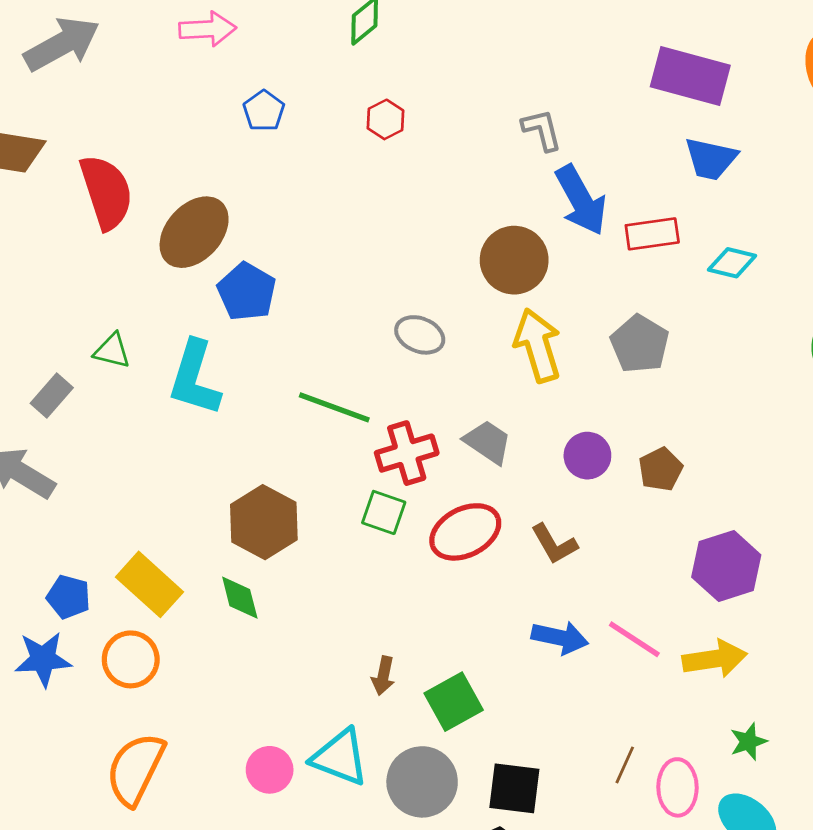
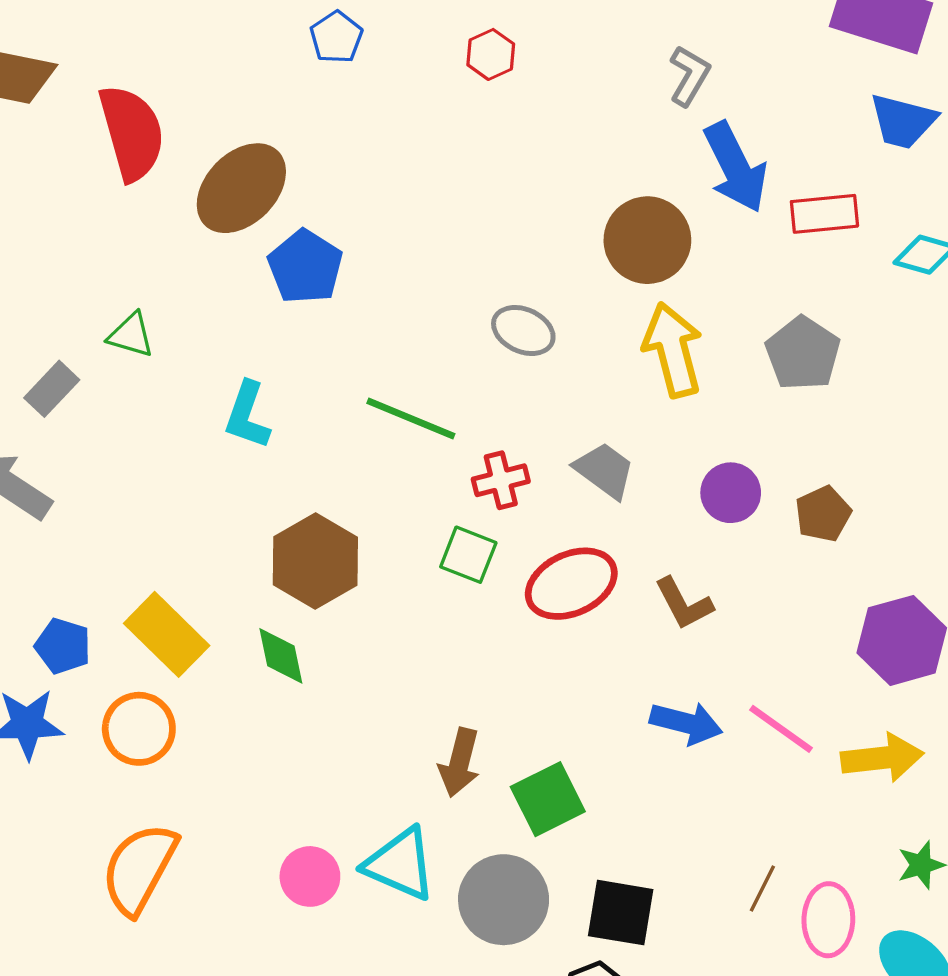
gray L-shape: (542, 130) -> (689, 76), turned 42
cyan L-shape: (195, 378) -> (247, 415), moved, size x0.7
red cross: (407, 453) -> (501, 480), size x0.7
brown arrow: (383, 676) -> (460, 763), size x1.4

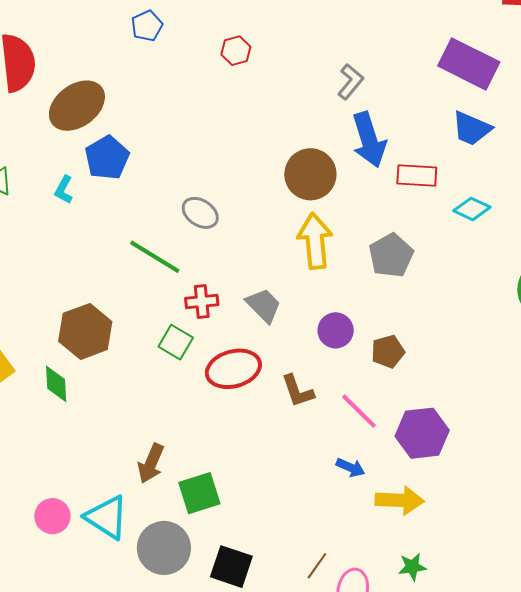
gray ellipse: (523, 331) -> (200, 213), moved
cyan L-shape: (247, 415) -> (64, 190), moved, size x0.7
blue arrow: (686, 723) -> (350, 467), moved, size x0.7
pink line: (781, 729) -> (359, 411), moved

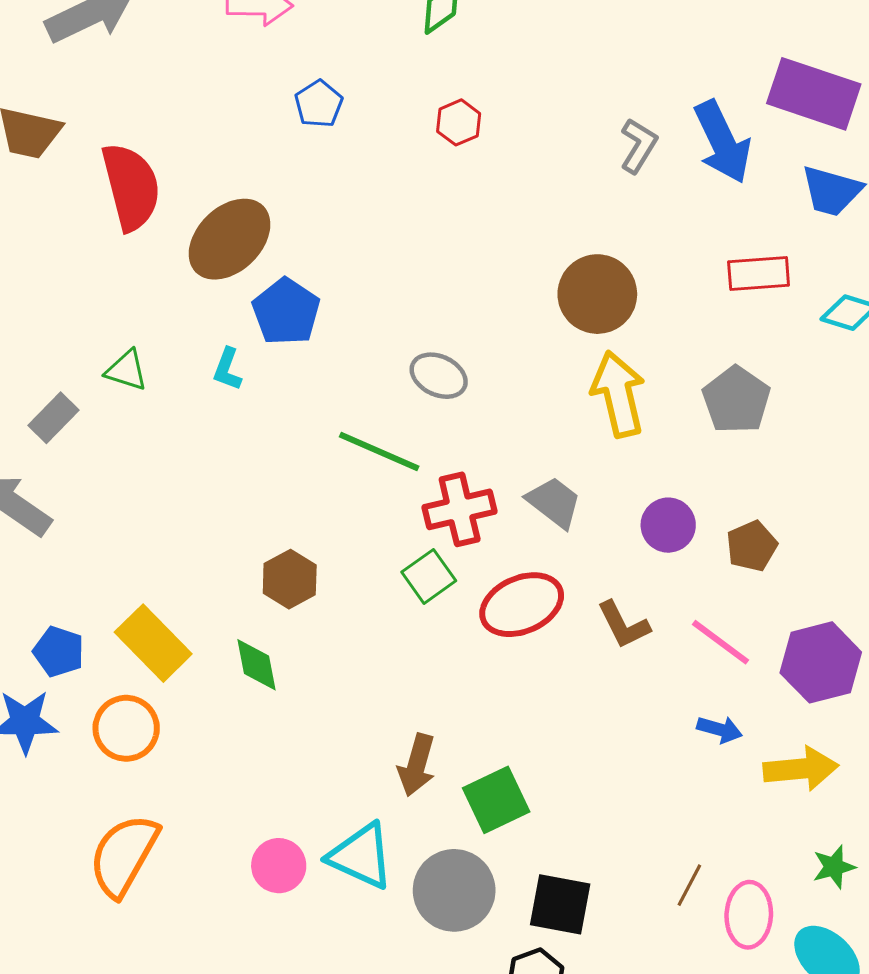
blue arrow: (369, 140) -> (722, 142), moved
red cross: (202, 301) -> (460, 509), size x1.4
brown hexagon: (85, 331) -> (290, 579), size x0.7
green square: (176, 342) -> (429, 576), turned 32

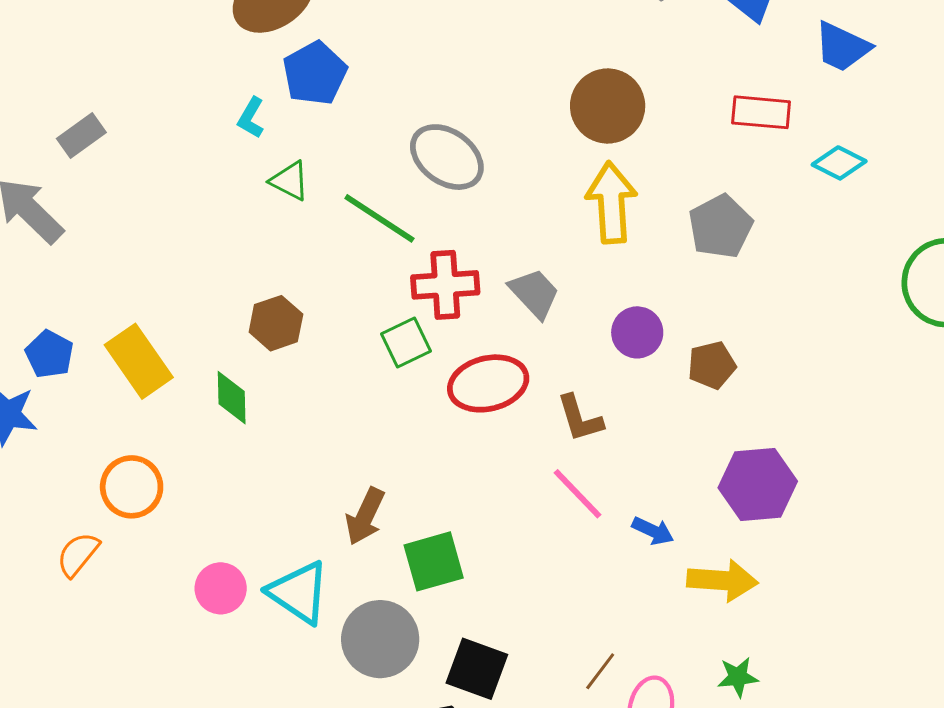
green triangle: (126, 370) -> (290, 181), moved
gray ellipse: (439, 376) -> (447, 157), size x1.4
pink line: (721, 642) -> (578, 494), moved
orange circle: (126, 728) -> (132, 487), moved
orange semicircle: (124, 855) -> (78, 554), size x0.6

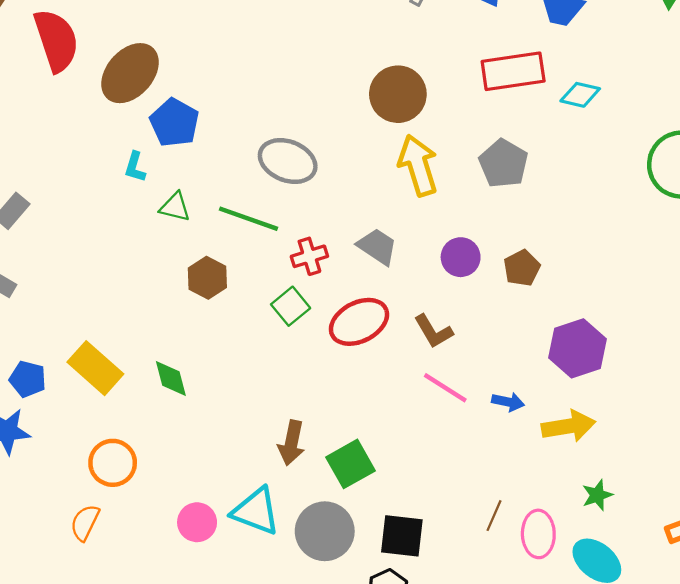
red rectangle: (761, 112) -> (513, 71), size x1.4
red cross: (445, 285) -> (309, 256), size x0.7
brown hexagon: (276, 323) -> (207, 278), moved

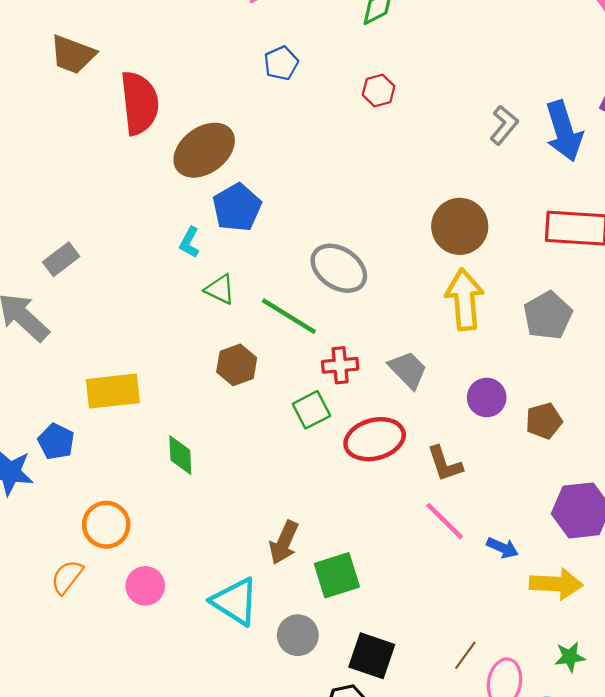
yellow rectangle: (95, 368) -> (113, 391), moved, turned -60
blue pentagon: (28, 379) -> (56, 442), moved
pink circle: (197, 522) -> (145, 586), moved
gray circle: (325, 531) -> (298, 635), size x0.7

